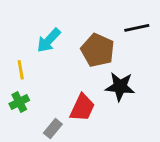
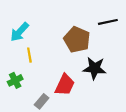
cyan arrow: (49, 40) -> (20, 32), moved
yellow line: (21, 70) -> (29, 55), moved

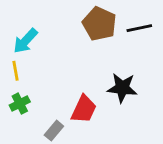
brown pentagon: (77, 40) -> (99, 24), moved
yellow line: (29, 55) -> (15, 71), moved

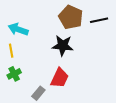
cyan arrow: (25, 41) -> (18, 29), turned 66
black star: (122, 88) -> (63, 46), moved

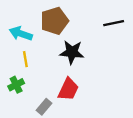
brown pentagon: (71, 17) -> (54, 21), moved, turned 30
yellow line: (11, 51) -> (25, 59), moved

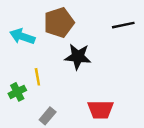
yellow line: (25, 59) -> (37, 77), moved
red trapezoid: (68, 89) -> (100, 110), moved, turned 65

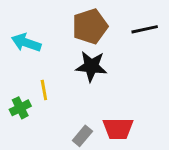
brown pentagon: (59, 23) -> (90, 26), moved
gray rectangle: (48, 116) -> (82, 136), moved

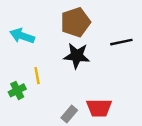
black line: (145, 29) -> (121, 42), moved

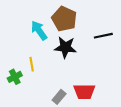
brown pentagon: (75, 22) -> (64, 19), turned -30
cyan arrow: (22, 36) -> (39, 30), moved, turned 36

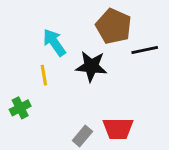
brown pentagon: (64, 19) -> (114, 26), moved
yellow line: (32, 64) -> (44, 75), moved

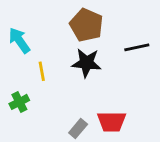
brown pentagon: (114, 26) -> (86, 25), moved
cyan arrow: (54, 43) -> (19, 40), moved

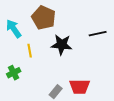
brown pentagon: (86, 25) -> (44, 18), moved

